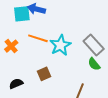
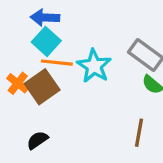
cyan square: (22, 14) -> (46, 41), moved, turned -30
brown square: (44, 74) -> (42, 87), moved, size x1.5

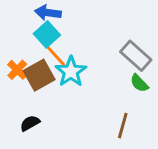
orange line: (57, 63) -> (55, 55), turned 36
cyan star: (94, 66) -> (71, 72), moved

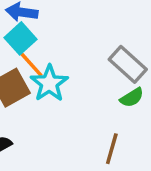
green semicircle: (139, 83) -> (132, 98), turned -78

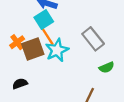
gray rectangle: (128, 64) -> (93, 39), moved

